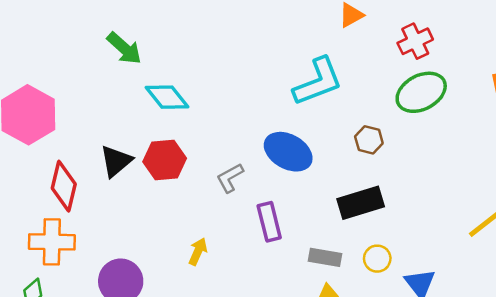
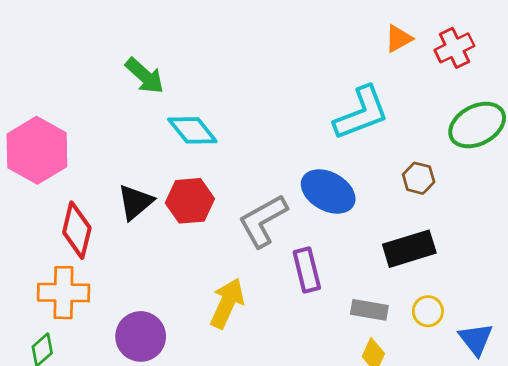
red cross: (415, 41) -> (454, 48), moved
gray L-shape: (230, 178) -> (263, 221), size x1.6
yellow arrow: (198, 251) -> (227, 303), size x1.6

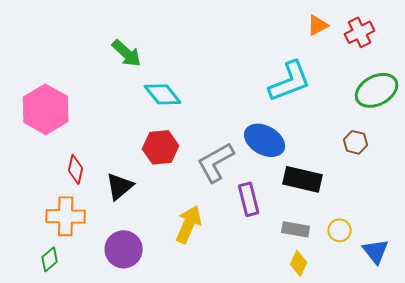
brown hexagon: (419, 178) -> (356, 142), moved
black triangle: (135, 202) -> (120, 186), moved
red diamond: (77, 230) -> (76, 169), size x0.7
black rectangle: (409, 249) -> (303, 179), moved, turned 30

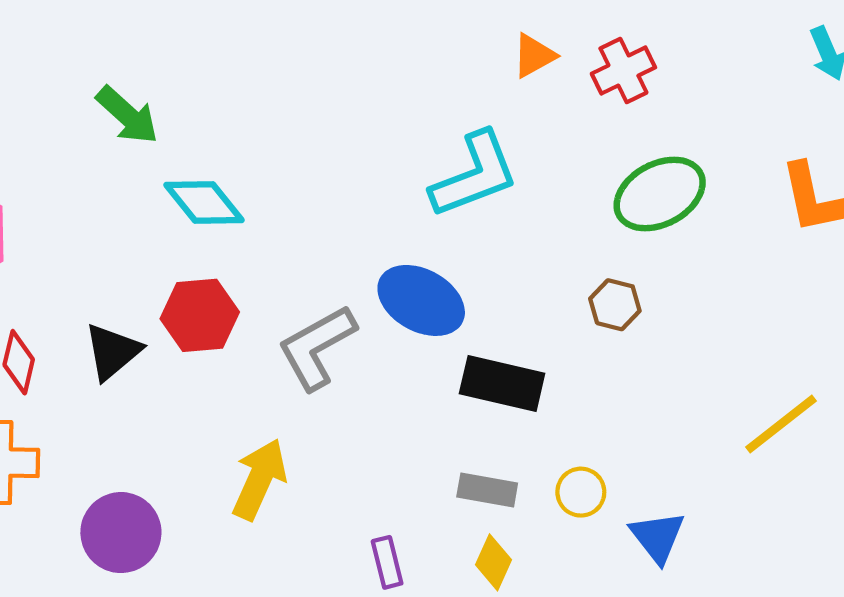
black triangle: (120, 186) -> (112, 352), moved
purple rectangle: (249, 199) -> (387, 562), moved, size x0.7

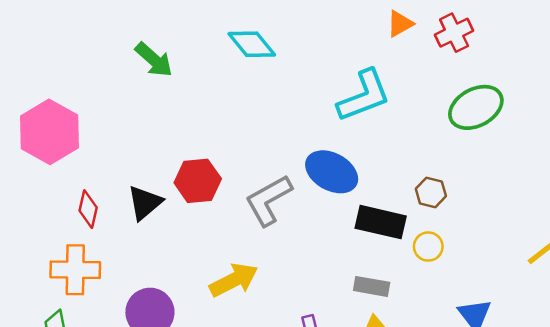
cyan diamond: (204, 203) -> (252, 44), moved
brown hexagon: (615, 305) -> (431, 192), moved
yellow arrow: (259, 479) -> (234, 280), turned 39
yellow circle: (581, 492) -> (428, 247), moved

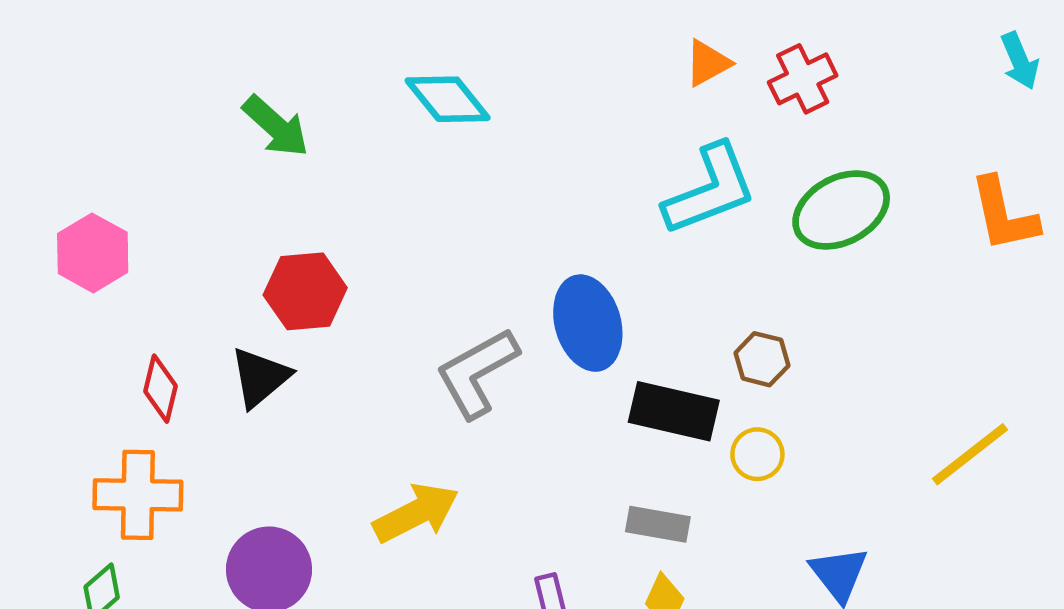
cyan L-shape: (364, 96) -> (710, 190), moved
pink hexagon: (49, 132) -> (93, 253), size x0.7
blue ellipse: (332, 172) -> (588, 323), turned 45
red hexagon: (198, 181) -> (305, 291), moved

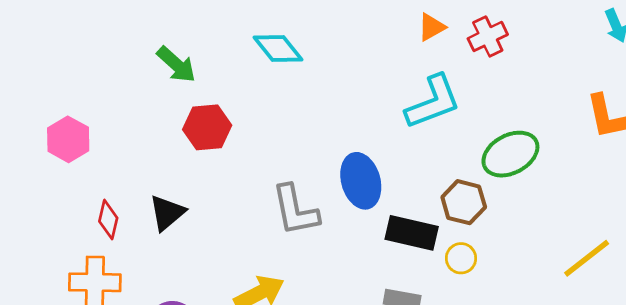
green ellipse: (841, 210) -> (510, 154), moved
red hexagon: (305, 291) -> (207, 127), moved
brown hexagon: (762, 359) -> (464, 202), size x1.4
gray L-shape: (477, 373) -> (295, 210), turned -72

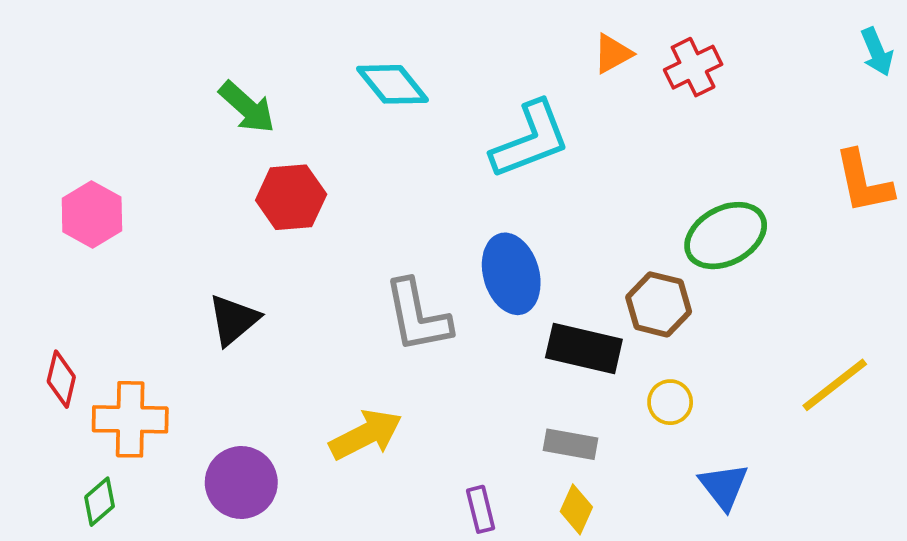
cyan L-shape: (433, 102) -> (530, 140), moved
red diamond: (108, 220) -> (61, 379), moved
yellow circle: (461, 258) -> (670, 402), moved

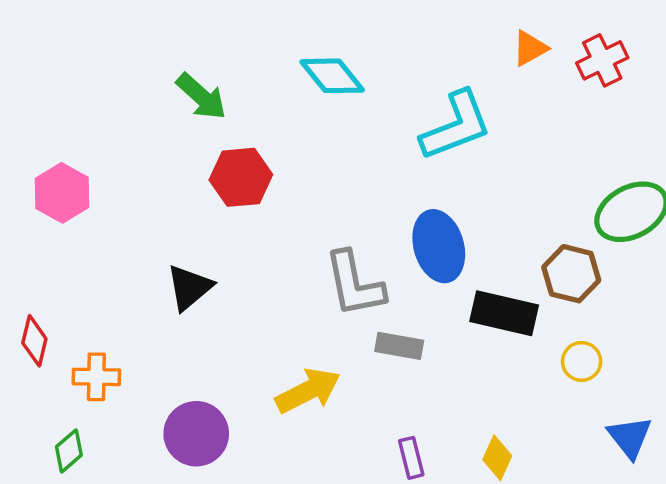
orange cross: (130, 419) -> (96, 377), size x0.7
gray rectangle: (571, 444) -> (399, 346), moved

